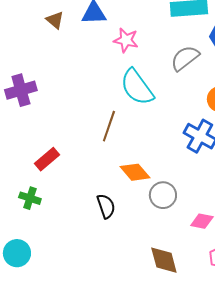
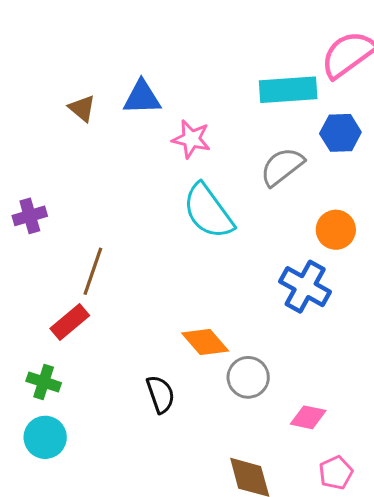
purple cross: (21, 90) -> (30, 216), size x0.7
brown line: (109, 126) -> (93, 271), moved
cyan circle: (17, 253) -> (45, 437), moved

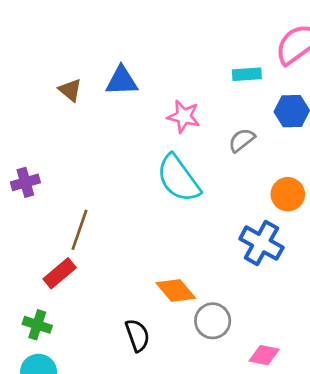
cyan rectangle: (288, 90) -> (247, 74), size x0.6
pink star: (191, 139) -> (184, 116), moved
gray semicircle: (282, 167) -> (242, 140), size x0.7

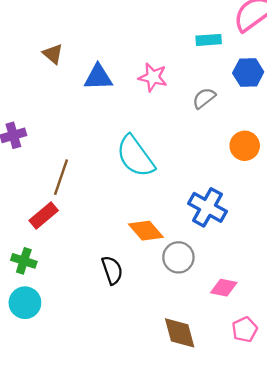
blue triangle: (122, 81) -> (98, 77), moved
cyan semicircle: (178, 178) -> (135, 156), moved
blue cross: (261, 243) -> (207, 207), moved

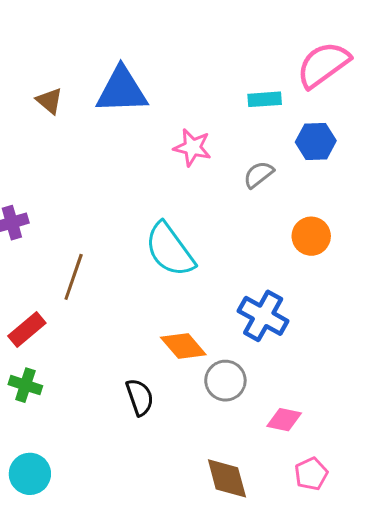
brown triangle: (53, 54) -> (49, 101), moved
blue triangle: (98, 77) -> (122, 90), moved, size x1.4
red rectangle: (44, 216) -> (27, 329), moved
cyan circle: (25, 303) -> (30, 474), moved

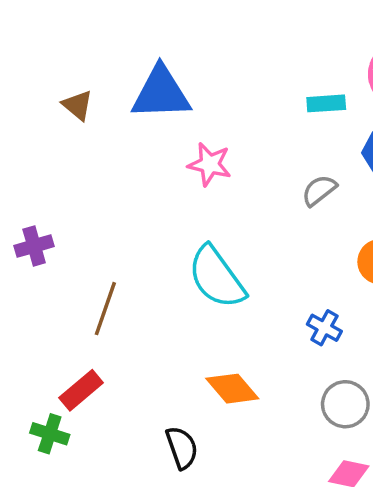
pink star: (192, 147) -> (210, 164), moved
blue cross: (263, 316) -> (324, 328), moved, size x0.6
red rectangle: (27, 329) -> (81, 390), moved
gray circle: (225, 381) -> (345, 404), moved

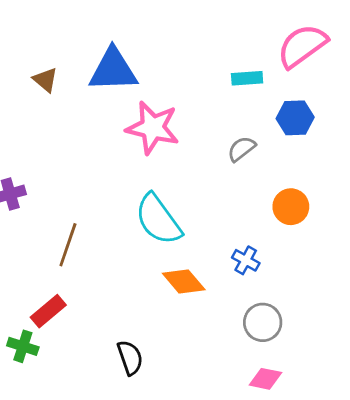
pink star: (210, 164) -> (153, 128), size x1.5
orange diamond: (232, 389) -> (184, 281), moved

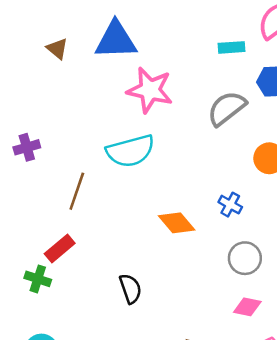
gray semicircle: (241, 149) -> (227, 108), size x1.6
cyan semicircle: (158, 219) -> (130, 151), moved, turned -69

